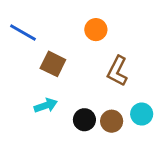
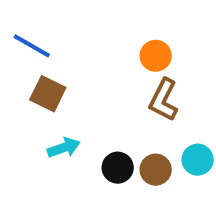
orange circle: (96, 30) -> (156, 56), moved
brown square: (53, 64) -> (48, 94), moved

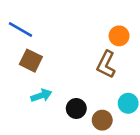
orange circle: (156, 56) -> (119, 36), moved
brown circle: (156, 170) -> (102, 120), moved

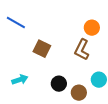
brown square: (31, 61) -> (42, 49), moved
cyan arrow: (41, 96) -> (20, 80), moved

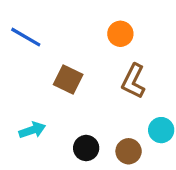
orange circle: (92, 28) -> (120, 34), moved
black circle: (59, 84) -> (86, 148), moved

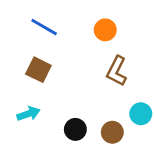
blue line: (26, 37) -> (44, 27), moved
brown square: (68, 79) -> (38, 70), moved

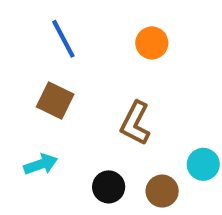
blue line: (44, 27) -> (63, 39), turned 32
brown L-shape: (117, 71) -> (135, 123), moved

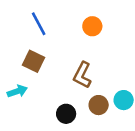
cyan arrow: (41, 164) -> (17, 91), moved
brown circle: (162, 191) -> (99, 105), moved

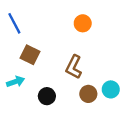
blue line: (39, 24) -> (14, 23), moved
black circle: (66, 114) -> (47, 96), moved

